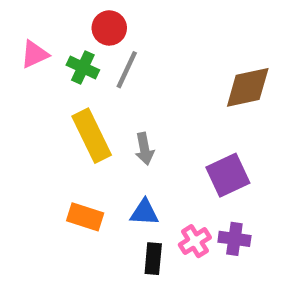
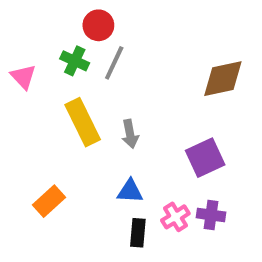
pink triangle: (35, 54) -> (23, 77), moved, turned -48
orange rectangle: (85, 217) -> (49, 201), moved, turned -60

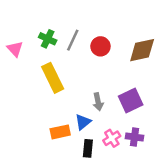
red circle: (98, 25) -> (100, 46), moved
gray arrow: (130, 134) -> (98, 102), moved
blue triangle: (130, 191) -> (83, 122), turned -42
orange rectangle: (49, 201) -> (60, 132), moved, turned 30

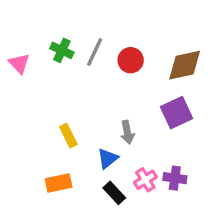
yellow rectangle: (53, 78) -> (68, 136), moved, size x0.6
purple square: (131, 100) -> (176, 113), moved
orange rectangle: (60, 132) -> (59, 183), moved
black rectangle: (88, 148) -> (114, 193), turned -48

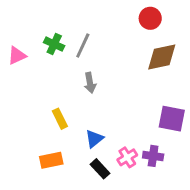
red circle: (131, 60) -> (150, 18), moved
pink triangle: (19, 63) -> (17, 56), turned 48
purple square: (176, 113) -> (172, 119), moved, turned 36
gray arrow: (127, 132) -> (90, 83), moved

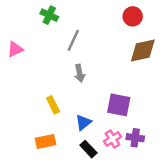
green cross: (54, 44) -> (49, 15), moved
purple square: (172, 119) -> (119, 105), moved

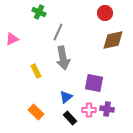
gray arrow: (80, 73) -> (63, 58), size x1.6
yellow rectangle: (53, 105) -> (36, 71), moved
pink cross: (112, 139) -> (89, 110), turned 32
orange rectangle: (45, 142) -> (36, 112), turned 56

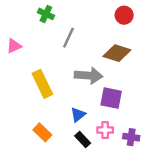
brown diamond: (113, 40) -> (117, 53), moved, turned 30
gray arrow: (63, 58) -> (89, 76), moved, turned -75
yellow rectangle: (36, 71) -> (42, 84), size x1.6
purple cross: (107, 109) -> (131, 137), moved

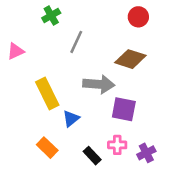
green cross: (46, 14) -> (51, 16), turned 35
blue triangle: (78, 115) -> (71, 119), moved
purple cross: (131, 137) -> (146, 153), turned -35

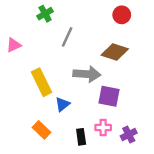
black rectangle: (92, 156) -> (81, 137), turned 35

